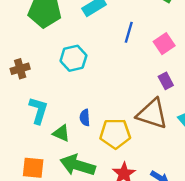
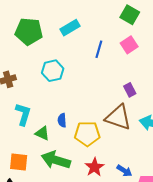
pink square: (164, 44) -> (129, 45), moved

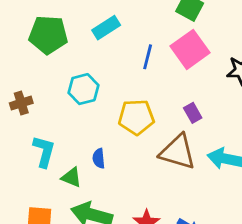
pink square: (129, 45) -> (190, 49), size x1.5
yellow pentagon: (87, 134) -> (136, 117), moved

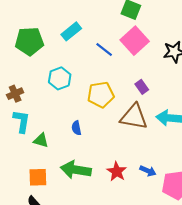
blue line: (148, 57) -> (104, 49), turned -60
cyan L-shape: (44, 151) -> (22, 121), moved
green triangle: (71, 177) -> (41, 140), moved

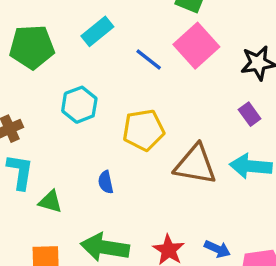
purple rectangle: (142, 87) -> (250, 114), moved

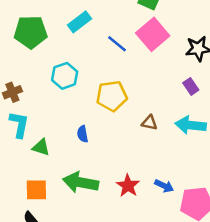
brown triangle: (195, 165) -> (150, 123), size x0.5

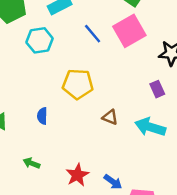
cyan hexagon: (65, 76) -> (40, 40), moved
green arrow: (81, 182) -> (32, 163), size x0.5

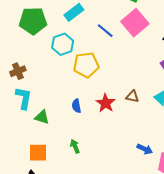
yellow pentagon: (78, 84) -> (86, 65), moved
green arrow: (32, 163) -> (75, 146), turned 56
red star: (77, 175) -> (106, 103), moved

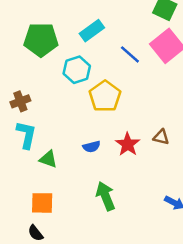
yellow pentagon: (86, 65) -> (105, 96), turned -30
blue semicircle: (76, 106) -> (92, 147), turned -96
green arrow: (75, 146) -> (105, 196), moved, size x1.6

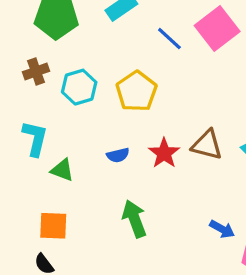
cyan hexagon: (77, 70) -> (79, 87), moved
brown cross: (20, 101) -> (36, 72), moved
brown triangle: (161, 137) -> (207, 145), size x1.5

